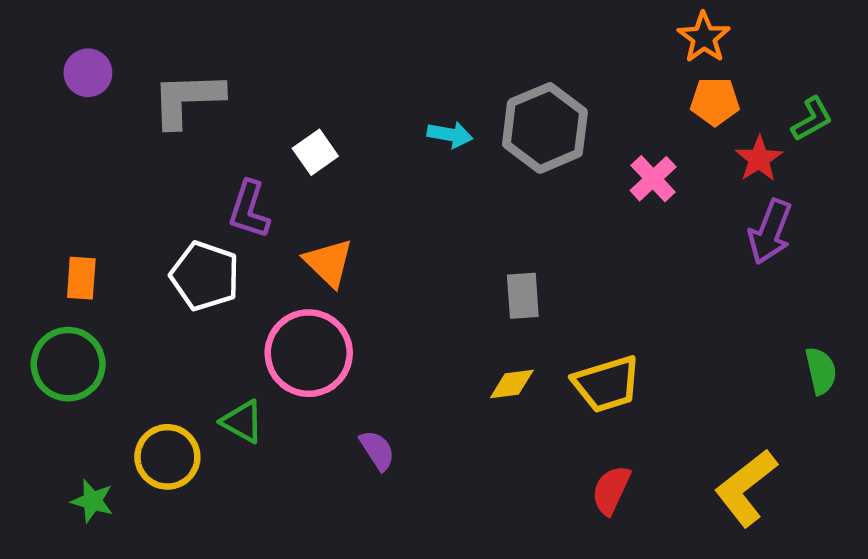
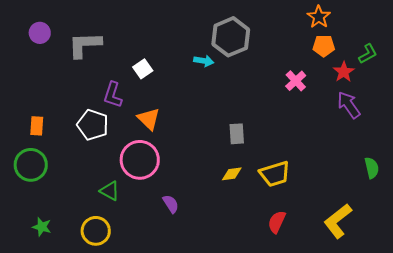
gray hexagon: (545, 128) -> (231, 37), moved
purple arrow: (770, 232) -> (349, 105), turned 124
yellow circle: (167, 457) -> (96, 231), moved

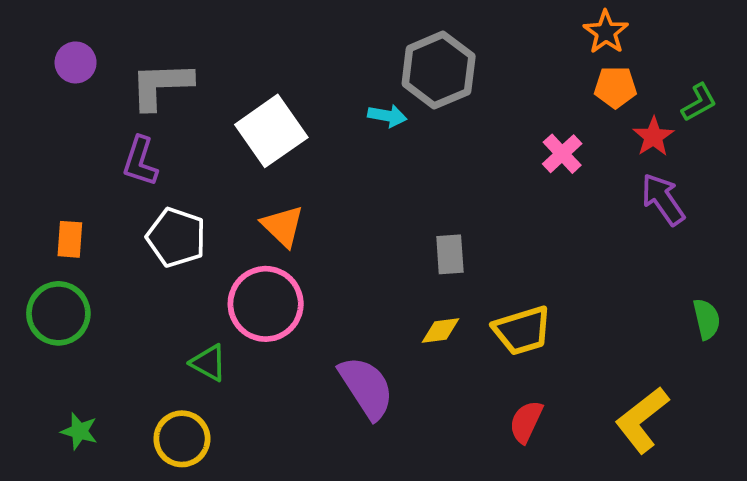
white square: (143, 69) -> (271, 131), size x1.8
purple L-shape: (113, 95) -> (140, 161), moved
purple semicircle: (171, 204) -> (366, 388), moved, size x1.8

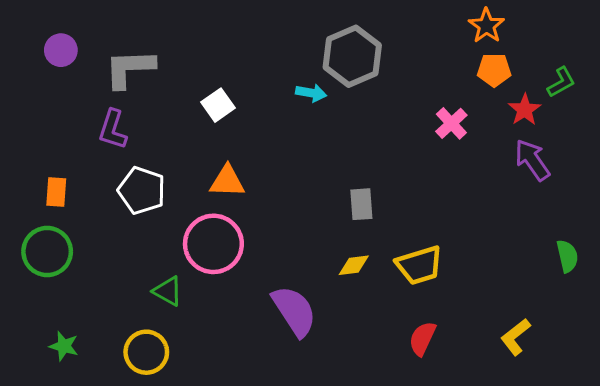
white square: (271, 131) -> (218, 105), size x0.6
orange triangle: (283, 226) -> (227, 181), turned -42
yellow L-shape: (642, 420) -> (515, 337), size x0.7

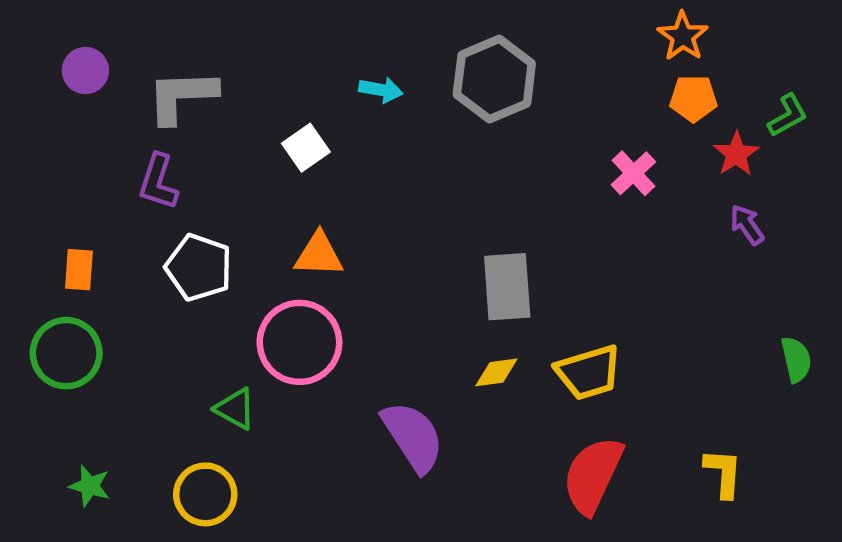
cyan arrow: (311, 93) -> (381, 90), moved
purple arrow: (532, 160) -> (747, 225), size x0.7
gray rectangle: (361, 204) -> (507, 287), size x1.5
yellow L-shape: (515, 337) -> (723, 473), turned 132
red semicircle: (422, 338) -> (593, 475), size x1.6

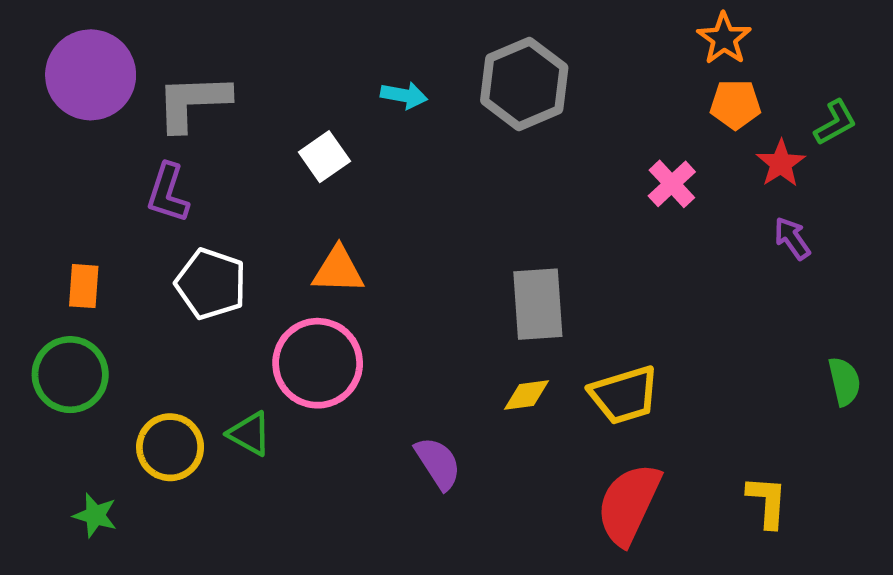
purple circle: (85, 71) -> (91, 75), size x1.8
purple semicircle: (413, 437) -> (438, 463), size x0.7
yellow circle: (205, 494) -> (170, 447), moved

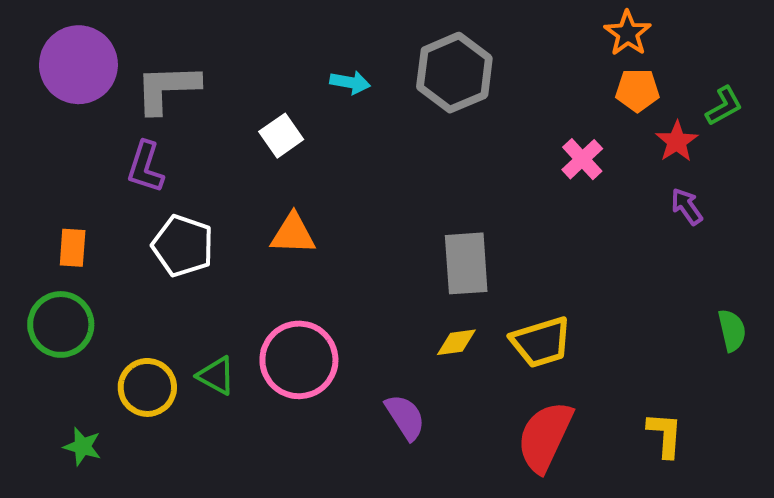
pink circle: (318, 363) -> (299, 360), moved
purple semicircle: (438, 463) -> (405, 417), moved

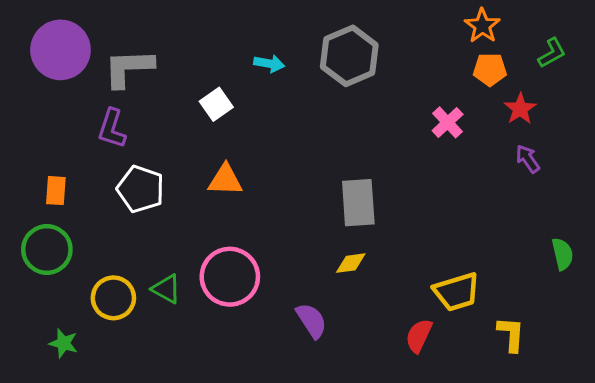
green L-shape: (724, 106) -> (552, 53), moved
yellow trapezoid: (541, 342) -> (457, 292), moved
red semicircle: (545, 437) -> (419, 336), size x0.6

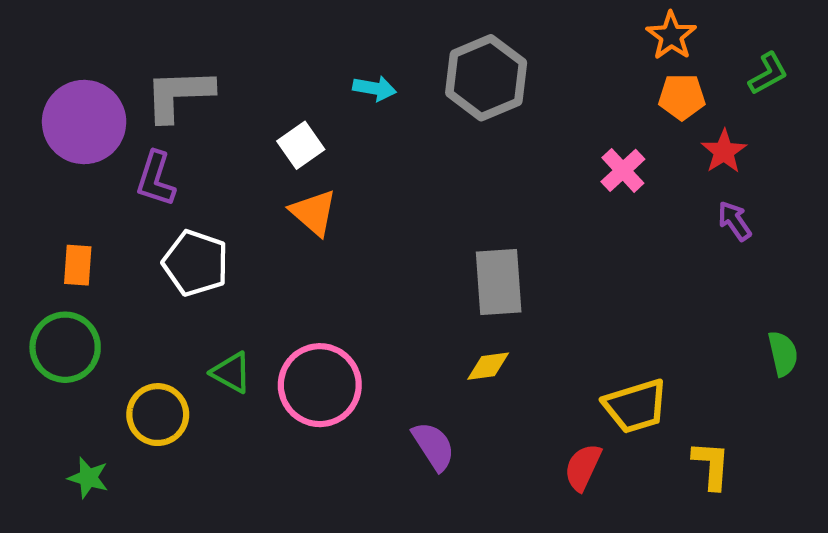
purple circle: (60, 50) -> (84, 122), moved
orange triangle: (225, 180) -> (313, 213), moved, turned 39
green triangle: (166, 289) -> (231, 372), moved

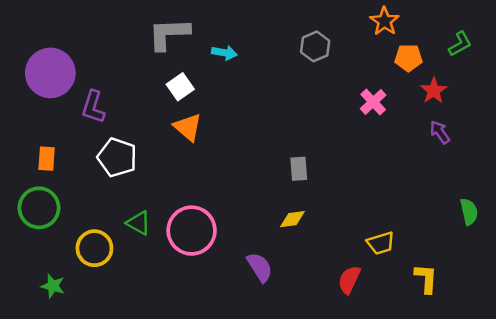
orange star: (671, 36) -> (384, 21), moved
gray hexagon: (486, 78) -> (315, 46), moved, size x0.6
gray L-shape: (179, 95) -> (169, 34), moved
gray rectangle: (499, 282) -> (299, 169), size x0.6
yellow trapezoid: (636, 406) -> (381, 243), size x0.7

